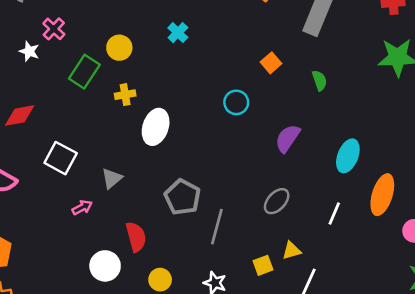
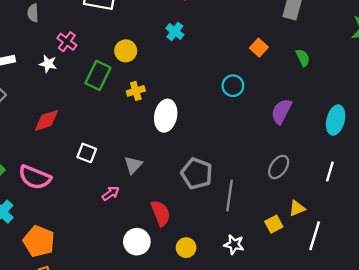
white square: (61, 158) -> (87, 153), size x0.7

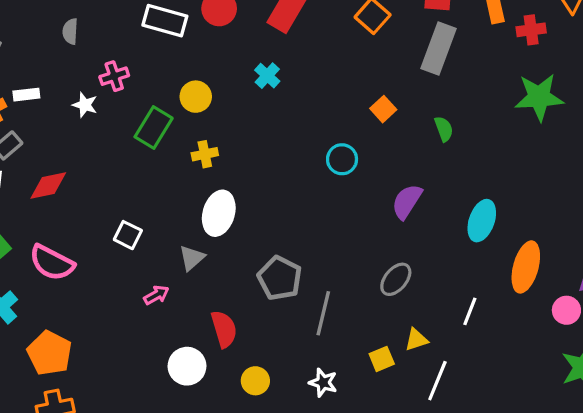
pink cross: (67, 42) -> (114, 76), turned 30
white ellipse: (166, 116) -> (219, 213), moved
red diamond: (47, 120) -> (48, 185), moved
white line: (330, 171) -> (470, 311), moved

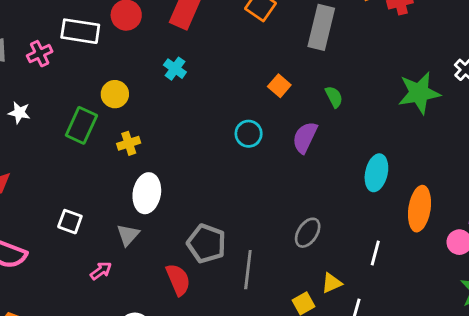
pink cross: (114, 76) -> (40, 54), moved
green star: (539, 97) -> (419, 93), moved
purple semicircle: (407, 201) -> (305, 137), moved
red semicircle: (224, 329) -> (178, 280), moved

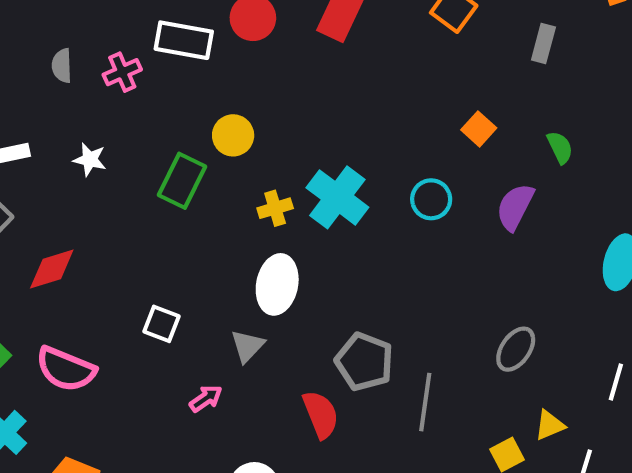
gray rectangle: (321, 27) -> (543, 43), size x0.6
cyan cross: (175, 69) -> (337, 197), moved, size x1.8
yellow cross: (129, 143) -> (275, 208), moved

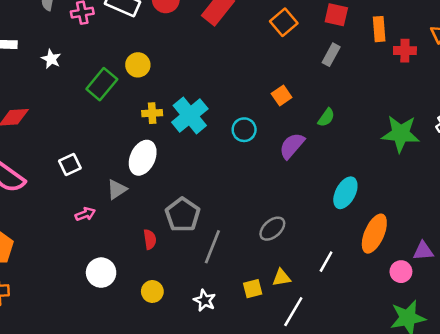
green semicircle: (560, 147) -> (326, 118), turned 48
white square: (161, 324) -> (70, 164), turned 30
red semicircle: (321, 414) -> (150, 239), size x0.7

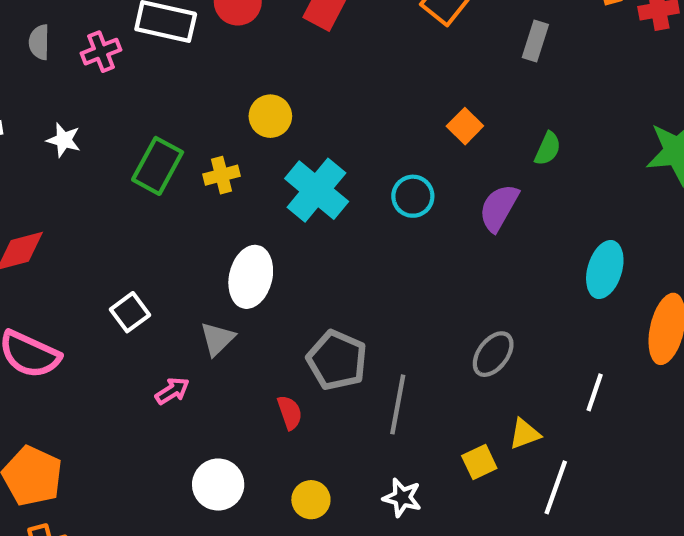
yellow circle: (138, 65) -> (270, 116), moved
yellow cross: (152, 113) -> (222, 175), moved

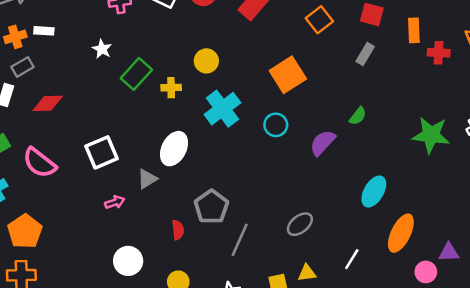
orange square: (465, 126) -> (288, 75), moved, size x1.8
white star: (64, 140) -> (102, 49), moved
white square: (130, 312) -> (101, 152), size x1.5

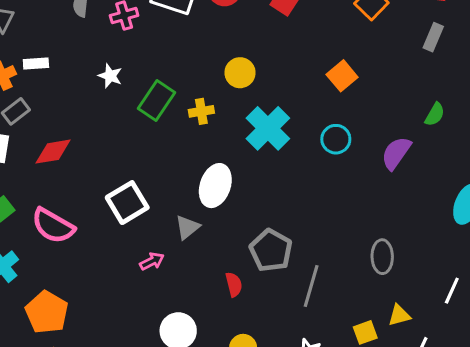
orange square: (288, 75) -> (342, 76), size x0.7
gray ellipse: (300, 224) -> (382, 257), turned -44

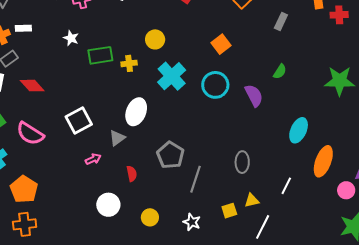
green rectangle: (157, 101) -> (100, 55), turned 45
cyan circle: (336, 139) -> (215, 85), size x1.4
red diamond: (53, 152) -> (32, 86), turned 55
purple semicircle: (396, 153) -> (254, 95), turned 115
red semicircle: (234, 284) -> (132, 174), moved

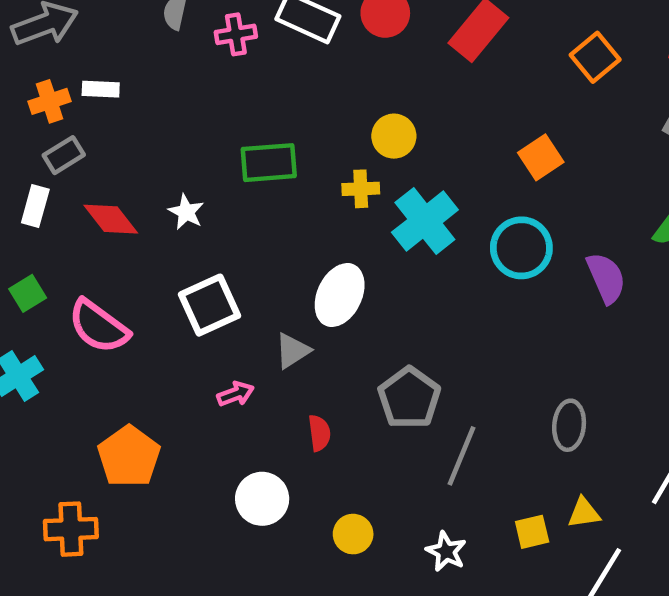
white star: (71, 38) -> (186, 212), moved
yellow cross: (129, 63) -> (361, 189), moved
orange pentagon: (24, 189) -> (129, 456), moved

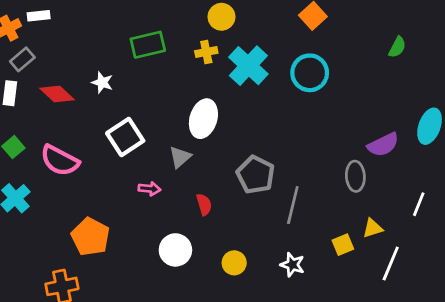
purple semicircle: (606, 278) -> (383, 145), moved, turned 96
pink arrow: (236, 394) -> (149, 189), turned 35

